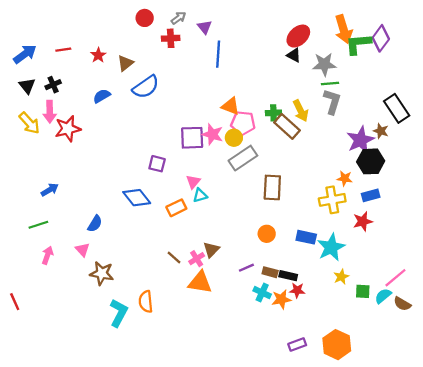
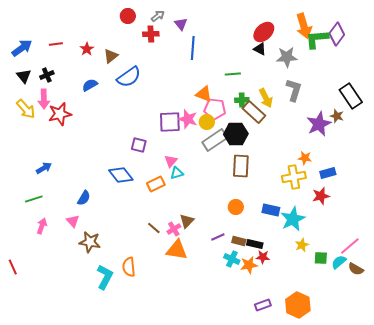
green line: (330, 83) -> (233, 74), moved
black hexagon: (371, 161) -> (236, 134), moved

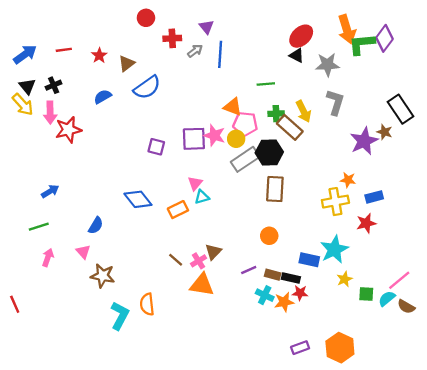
gray arrow: (158, 16) -> (195, 51), moved
yellow arrow: (26, 109) -> (23, 105), moved
purple square: (139, 145) -> (156, 147), moved
blue rectangle: (271, 210) -> (309, 260), moved

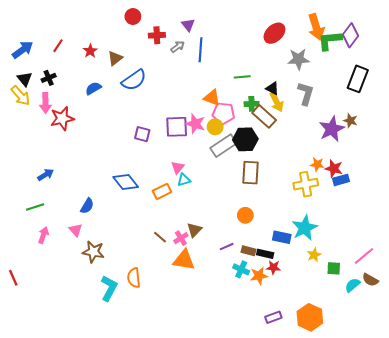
red line: (64, 50) -> (58, 46), turned -48
black triangle: (297, 55) -> (272, 88), moved
black rectangle: (400, 109) -> (358, 79), moved, turned 55
red star: (366, 223) -> (334, 168), moved, turned 30
cyan semicircle: (387, 299) -> (353, 285), moved

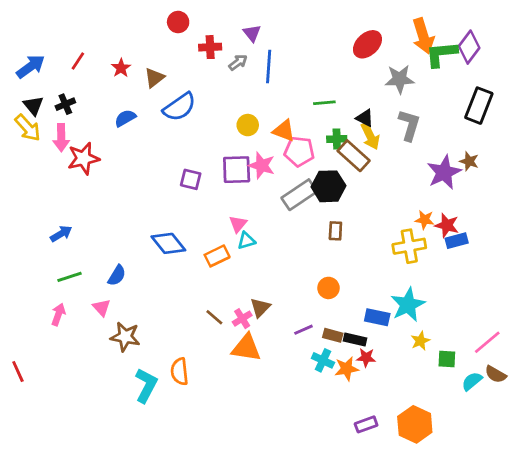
yellow circle: (215, 127) -> (248, 125), moved
brown rectangle: (251, 173) -> (335, 231), size x0.6
green line: (35, 207) -> (70, 277), moved

